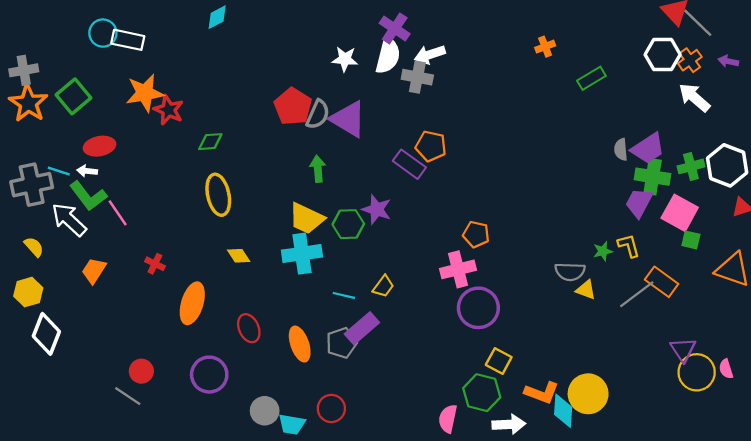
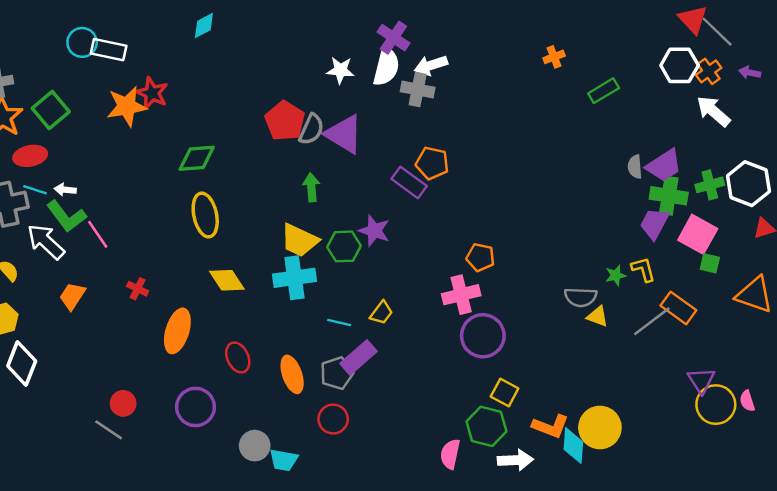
red star: (169, 110) -> (152, 93), moved
green diamond: (210, 142) -> (197, 158), size x1.4
red ellipse: (100, 146) -> (30, 156), moved
yellow diamond: (239, 256) -> (227, 280), size x1.4
red circle: (331, 408) -> (333, 419), moved

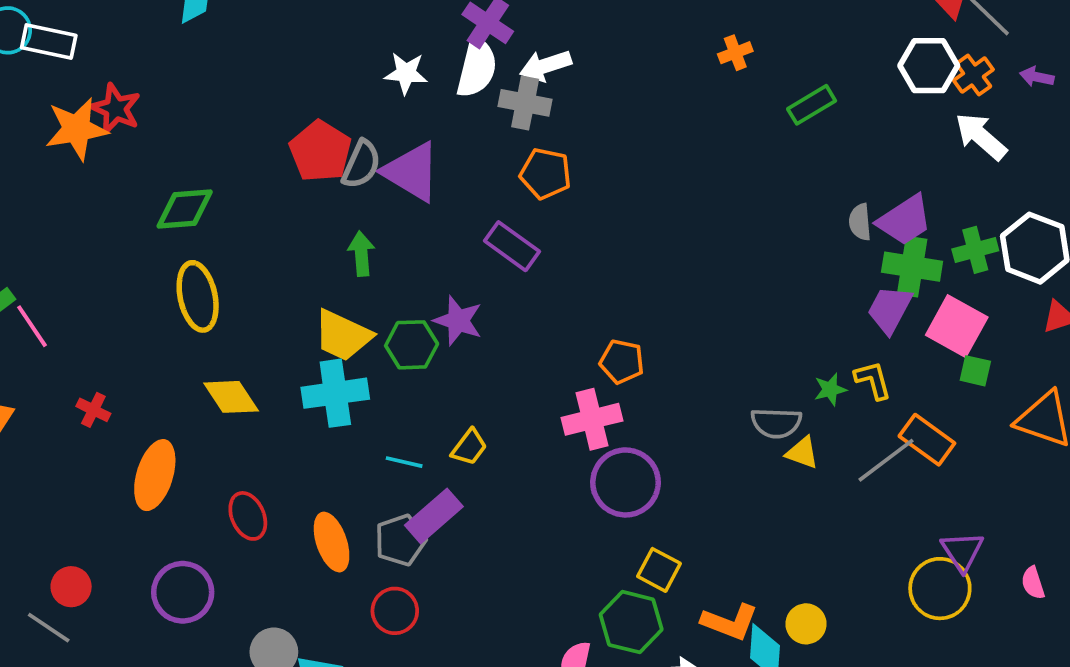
orange pentagon: (432, 163) -> (546, 174), moved
yellow circle: (716, 405) -> (940, 589), moved
yellow circle: (600, 427) -> (806, 624), size x0.6

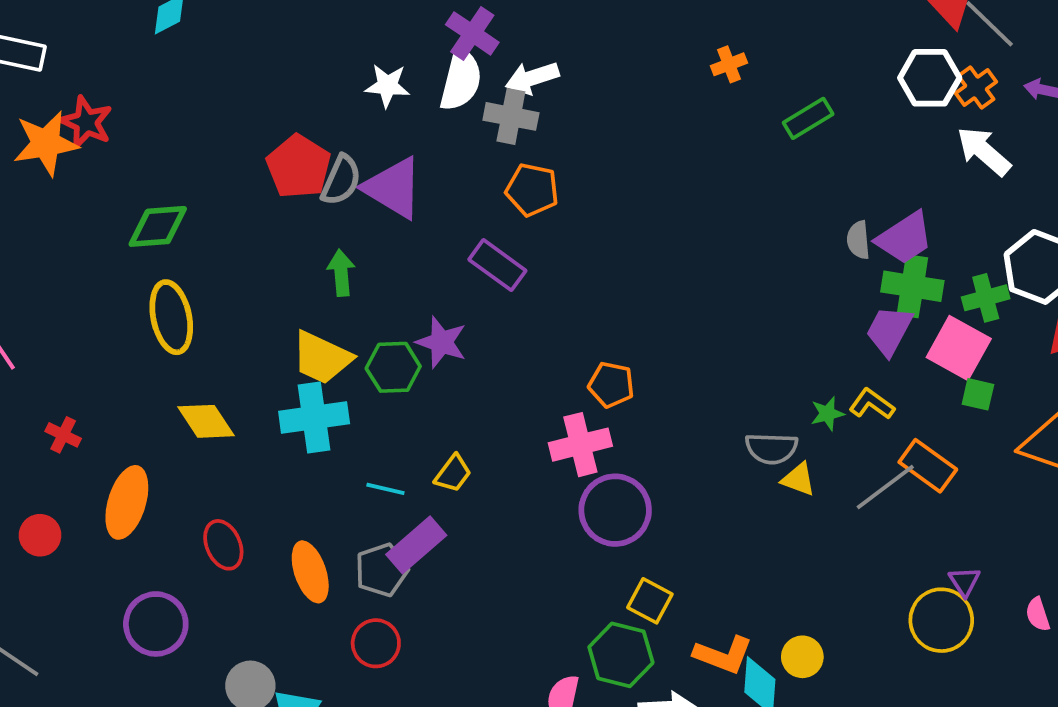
green cross: (975, 250) -> (986, 298), moved
yellow L-shape: (873, 380) -> (872, 404), turned -39
purple triangle: (962, 551) -> (964, 582), size x0.7
red circle: (71, 587) -> (40, 535), moved

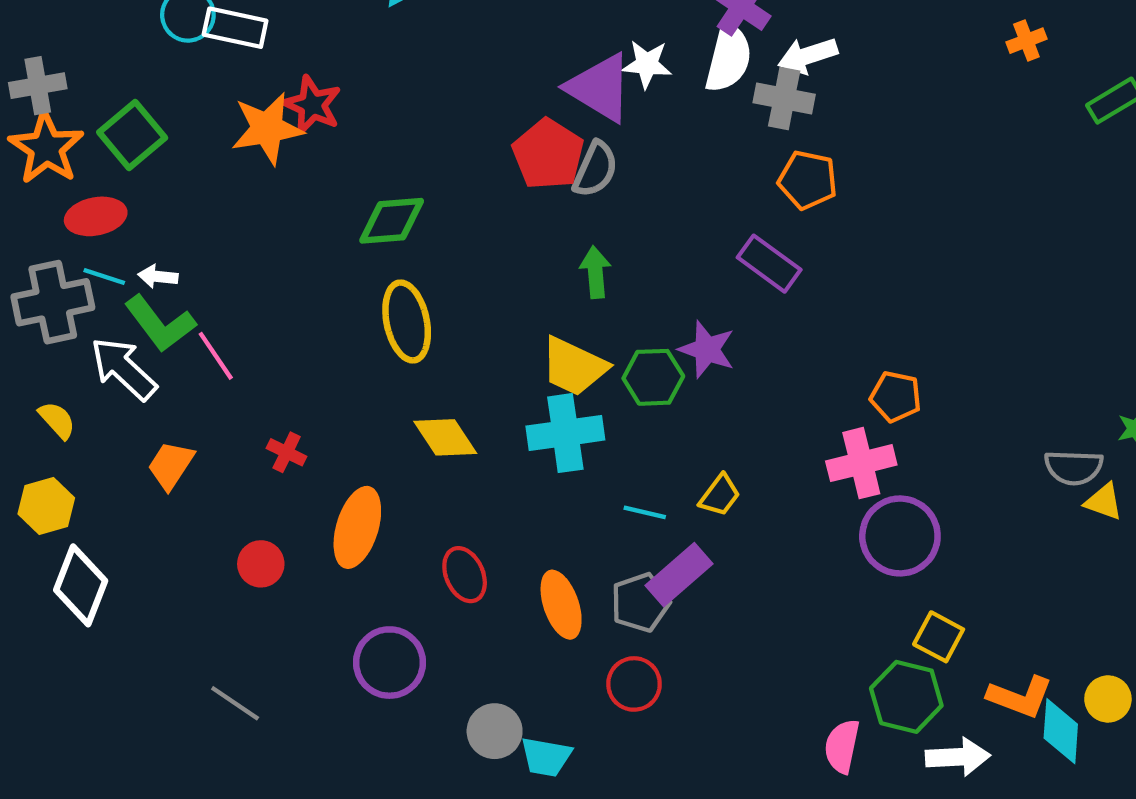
purple triangle: (393, 188) -> (600, 88), moved

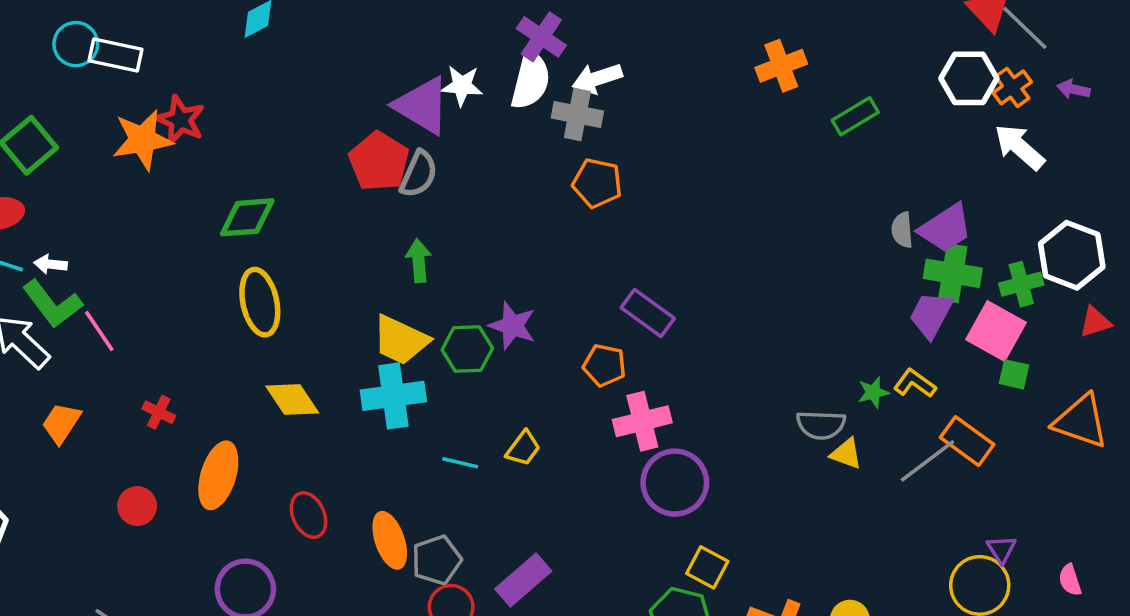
orange cross: (1026, 41) -> (781, 66), size x1.5
purple rectangle: (769, 264) -> (648, 313), moved
orange pentagon: (896, 397) -> (604, 365), moved
purple rectangle: (679, 575) -> (523, 580), moved
gray pentagon: (640, 602) -> (437, 560), moved

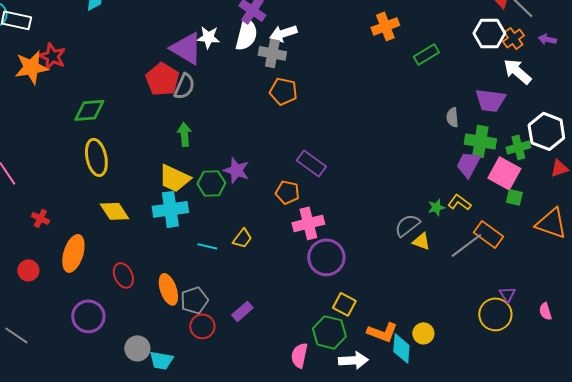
purple trapezoid: (945, 228) -> (490, 100), moved, turned 40
gray semicircle: (821, 425) -> (407, 225), turned 140
purple rectangle: (523, 580) -> (242, 311), size x0.7

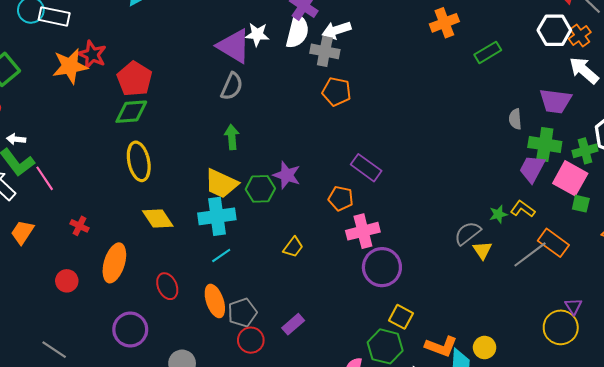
red pentagon: (162, 79) -> (134, 79), moved
yellow triangle: (421, 241) -> (482, 250), turned 36
cyan line: (207, 246) -> (221, 255), moved, turned -48

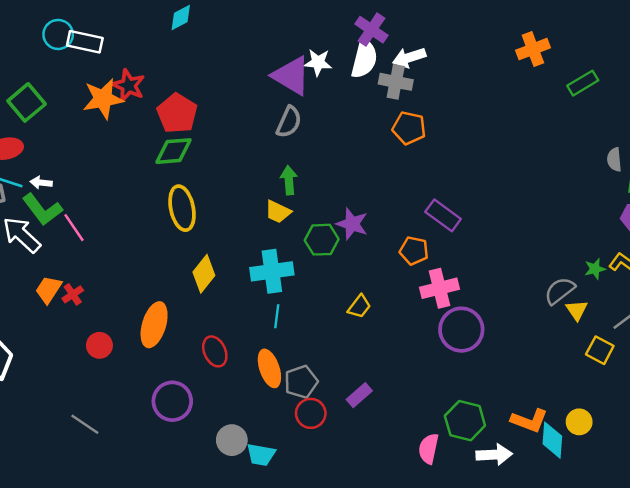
yellow trapezoid: (221, 184) -> (278, 212), moved, size x0.7
yellow diamond: (158, 218) -> (204, 274), turned 72
red cross: (79, 226) -> (73, 294), moved, turned 30
cyan line: (221, 255) -> (277, 316), turned -48
yellow square: (401, 317) -> (600, 350), moved

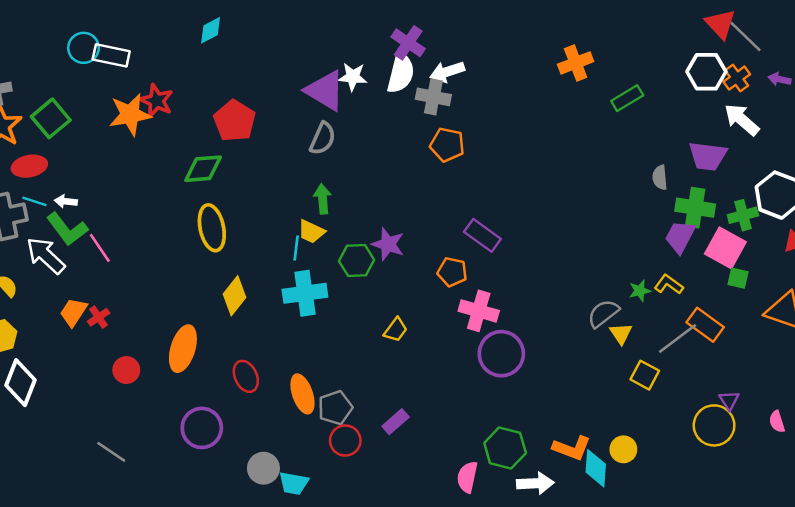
red pentagon: (177, 113) -> (234, 121), moved
pink cross: (439, 288) -> (479, 311), turned 30
cyan line: (277, 316) -> (296, 248), moved

